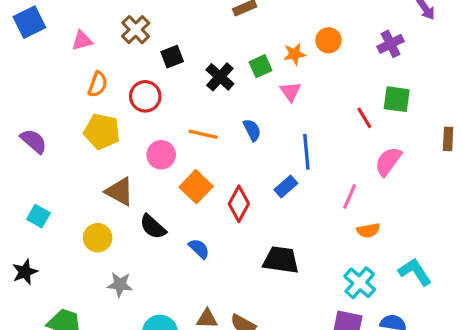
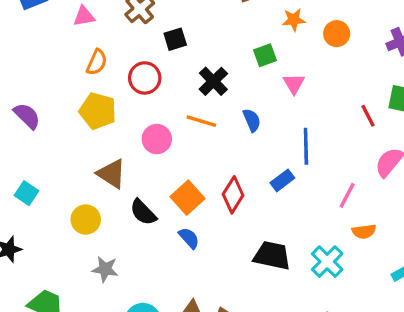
orange star: (295, 54) -> (294, 20), moved
black cross: (220, 77) -> (213, 81), moved
orange square: (196, 187) -> (188, 198), moved
cyan cross: (360, 283) -> (327, 262), moved

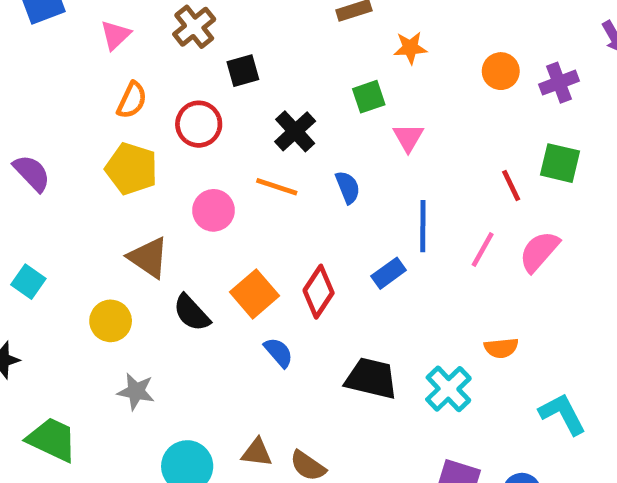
pink triangle: (84, 16) -> (115, 35), turned -35
orange circle: (337, 34) -> (501, 71), moved
pink line: (347, 195) -> (483, 250), moved
blue semicircle: (189, 238) -> (279, 352), moved

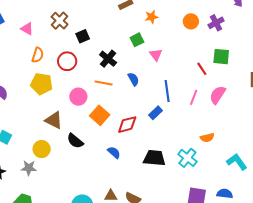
pink triangle: (115, 35) -> (27, 29), turned -40
red diamond: (319, 292) -> (127, 125), turned 50
orange square: (255, 294) -> (100, 115), moved
gray star: (136, 391) -> (29, 168), moved

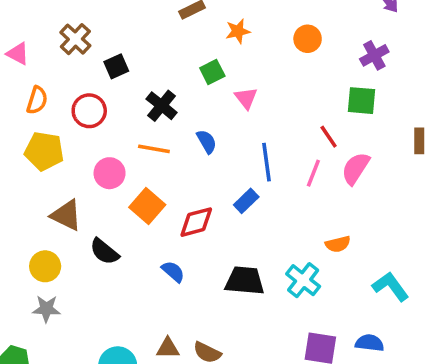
purple cross: (216, 23) -> (374, 55), moved
red line: (202, 69) -> (329, 137), moved
gray star: (29, 168) -> (46, 309), moved

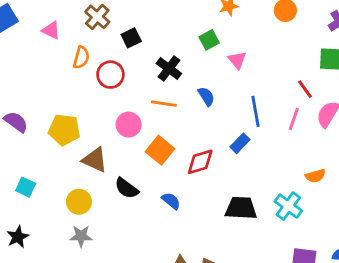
orange semicircle: (37, 100) -> (81, 57), moved
yellow pentagon: (44, 151) -> (64, 130), moved
blue semicircle: (173, 272) -> (171, 201), moved

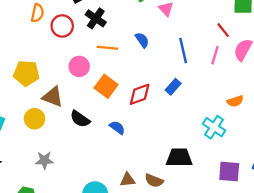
black cross: (169, 69) -> (96, 18), moved
blue rectangle: (240, 143) -> (173, 87), moved
yellow circle: (79, 202) -> (35, 119), moved
black trapezoid: (241, 208) -> (179, 158), moved

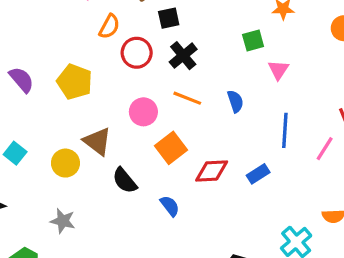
yellow pentagon: (26, 73) -> (75, 82), moved

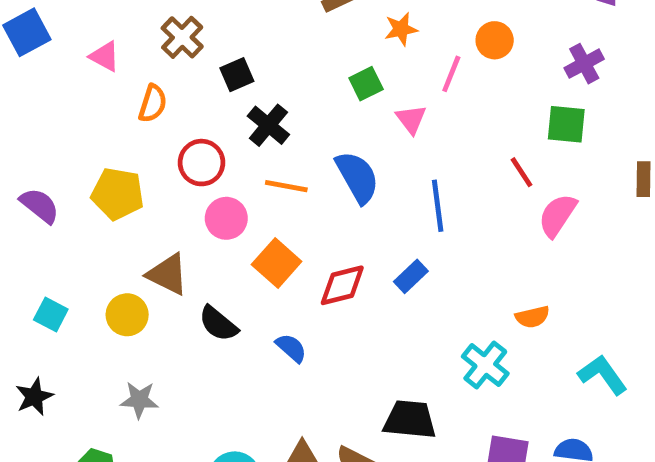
red circle: (137, 53) -> (202, 163), moved
blue semicircle: (235, 101) -> (357, 177), size x1.6
pink line: (325, 149) -> (451, 74), moved

